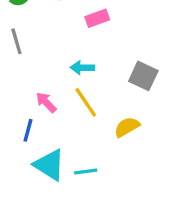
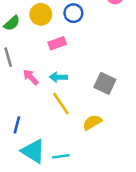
pink rectangle: (97, 18) -> (57, 43), moved
pink arrow: (46, 102) -> (31, 77), moved

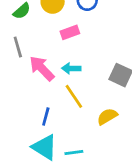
pink arrow: (31, 77) -> (42, 68), size x1.5
blue line: (17, 125) -> (46, 116), moved

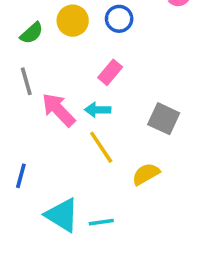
pink rectangle: (70, 32) -> (110, 72), moved, turned -30
blue line: (46, 116) -> (21, 176), moved

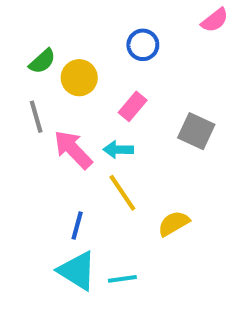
yellow circle: (73, 21) -> (79, 78), moved
gray square: (164, 119) -> (196, 131), moved
blue line: (21, 176) -> (77, 226), moved

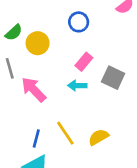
pink rectangle: (133, 106) -> (84, 62), moved
cyan arrow: (118, 150) -> (77, 86), moved
yellow line: (122, 193) -> (65, 133), moved

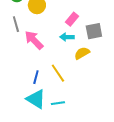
gray square: (113, 78) -> (94, 31), turned -36
yellow semicircle: (98, 137) -> (82, 53), moved

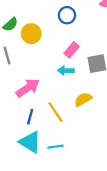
pink arrow: (34, 40) -> (28, 88), moved, turned 100
yellow semicircle: (82, 53) -> (83, 99), moved

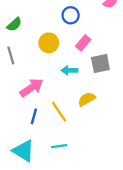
yellow circle: (31, 34) -> (49, 43), moved
pink rectangle: (72, 50) -> (83, 43), moved
cyan triangle: (30, 142) -> (23, 151), moved

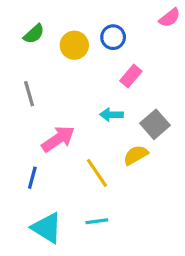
green semicircle: (14, 24) -> (34, 34), moved
yellow circle: (49, 43) -> (74, 45), moved
gray square: (100, 64) -> (155, 124), moved, turned -30
blue line: (34, 116) -> (32, 178), moved

